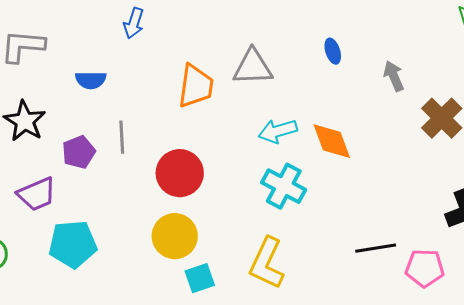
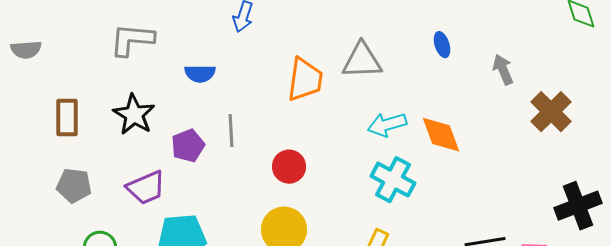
red circle: (180, 173) -> (289, 167), size x0.7

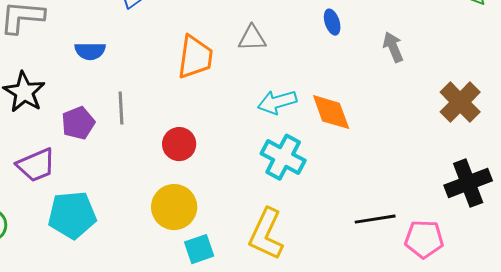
gray triangle: (362, 61) -> (252, 38), size x0.7
brown cross: (551, 112) -> (460, 102), moved

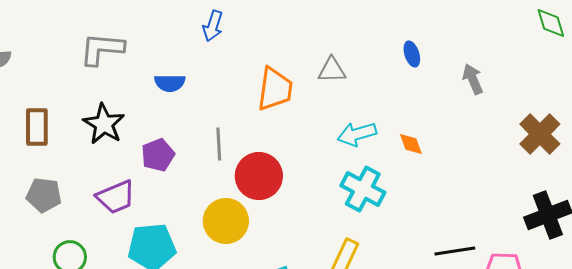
gray line: (121, 108) -> (219, 144), moved
orange diamond: (331, 112) -> (411, 144), size x0.6
red circle: (179, 144) -> (259, 176), size x1.4
yellow circle: (174, 207) -> (226, 221), moved

